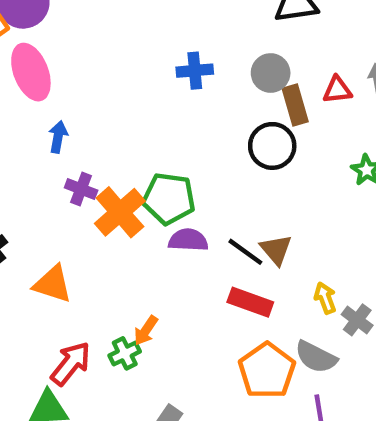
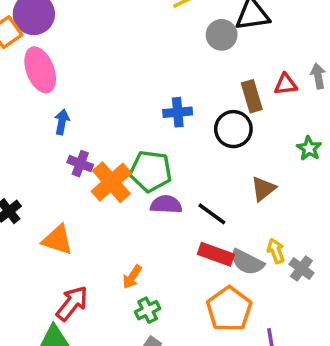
blue cross: (195, 71) -> (178, 112), moved
gray circle: (271, 73) -> (222, 35), moved
brown triangle: (276, 250) -> (263, 189), moved, turned 32
green cross: (125, 353) -> (148, 310), moved
gray semicircle: (316, 357) -> (247, 262), moved

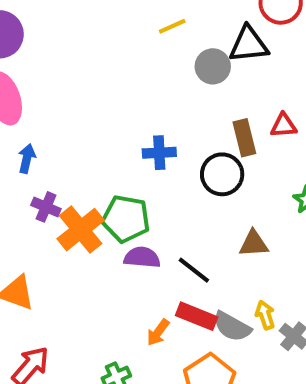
brown triangle: (263, 189) -> (254, 244), turned 32
orange arrow: (132, 277) -> (158, 332), moved

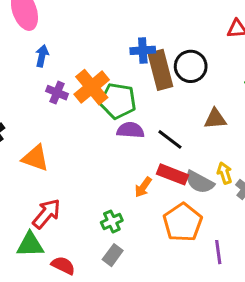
brown rectangle: (244, 138) -> (160, 70), moved, size x1.4
orange cross: (81, 230) -> (92, 87), moved

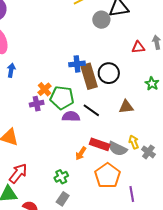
orange cross: (92, 87) -> (44, 89), size x0.6
purple cross: (57, 93) -> (37, 104), moved, turned -32
black line: (170, 139) -> (91, 110), moved

